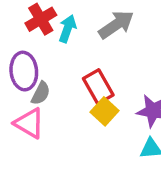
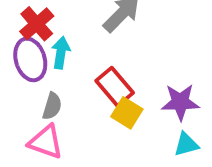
cyan arrow: (68, 29) -> (61, 53), moved
purple ellipse: (24, 71) -> (30, 59), moved

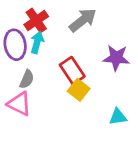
red cross: (37, 24) -> (36, 20), moved
purple star: (180, 102) -> (116, 58), moved

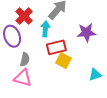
cyan arrow: (37, 42) -> (45, 29), moved
red rectangle: (72, 71) -> (56, 47), turned -60

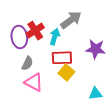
red cross: (24, 16) -> (35, 31), moved
pink triangle: (23, 78) -> (34, 82), moved

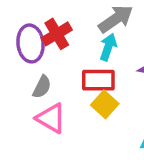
cyan arrow: (55, 37) -> (108, 47), moved

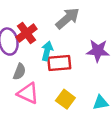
cyan arrow: (108, 47) -> (47, 51), moved
yellow square: (105, 104) -> (65, 99), moved

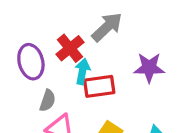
red cross: (26, 33) -> (70, 48), moved

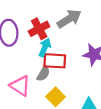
gray semicircle: (48, 101) -> (43, 74), moved

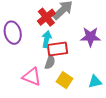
red cross: (39, 29) -> (46, 17), moved

